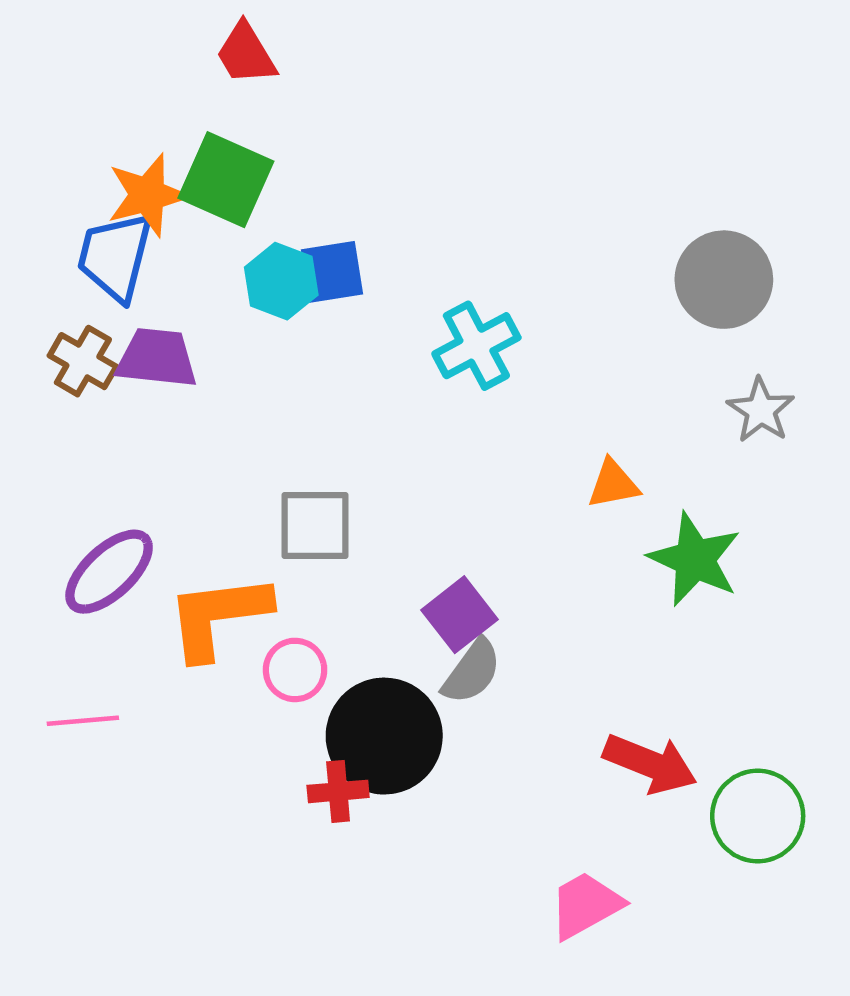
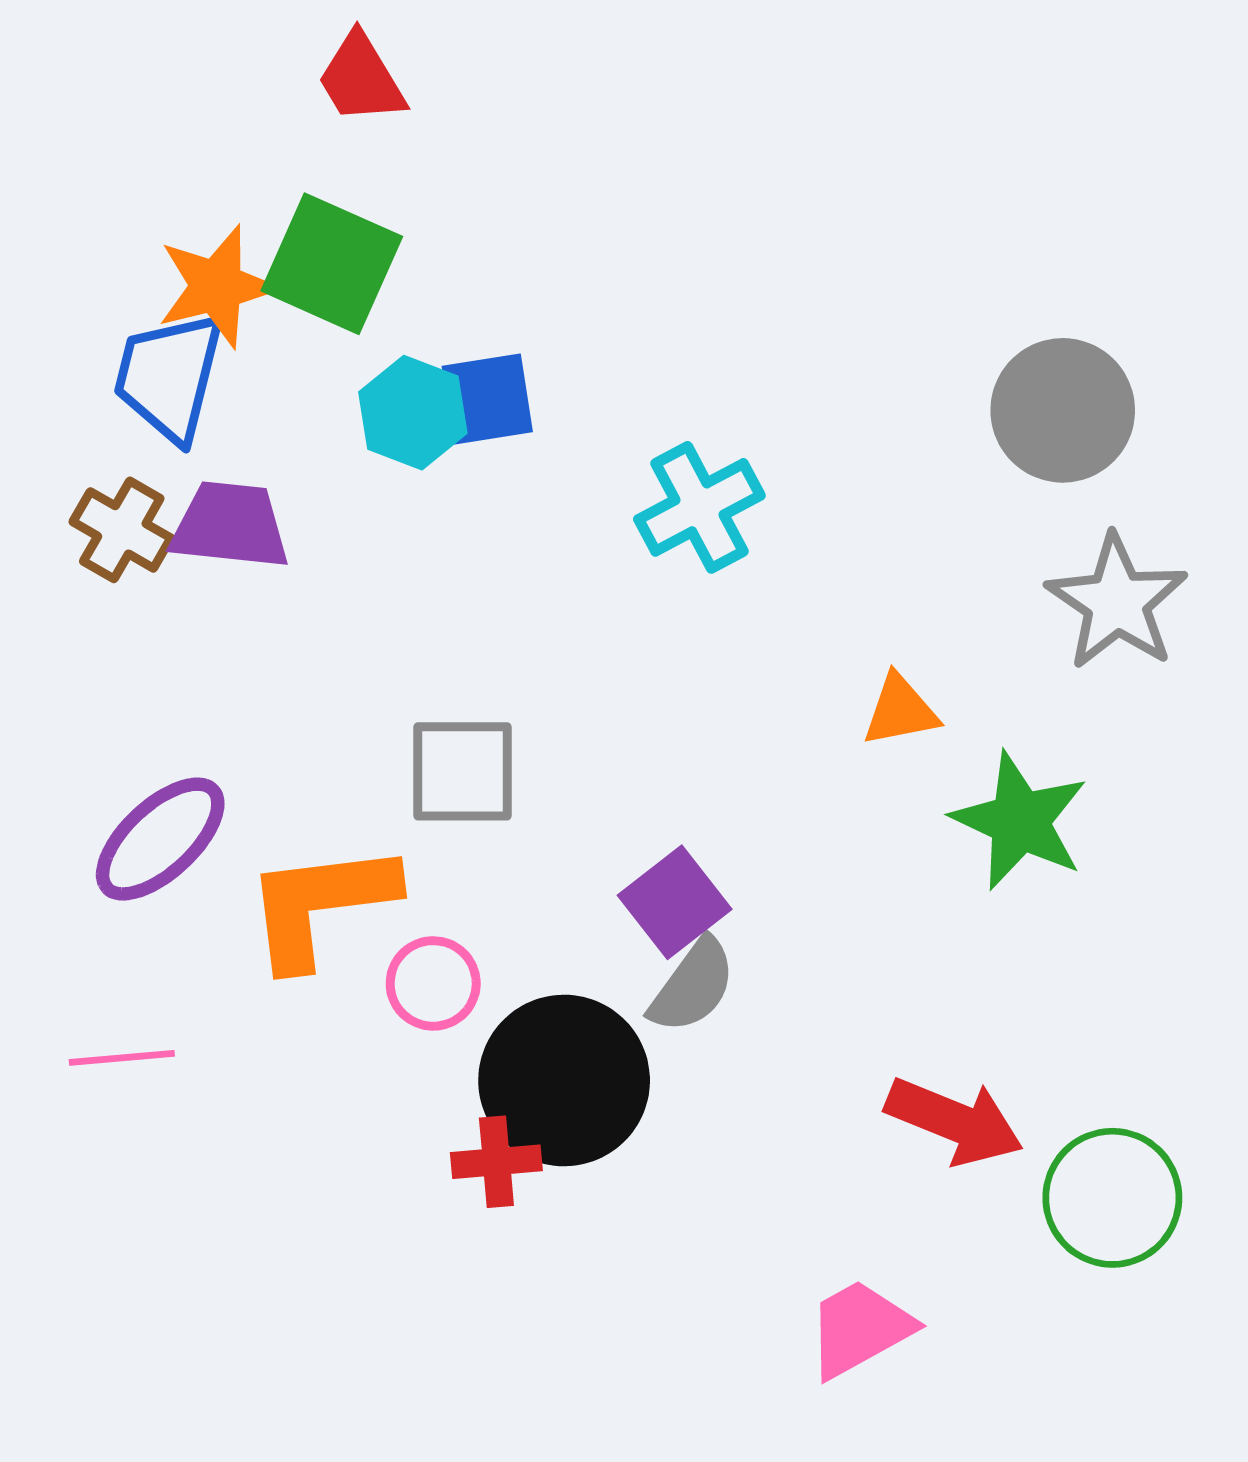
gray star: (761, 410) -> (1117, 602), size x1.4

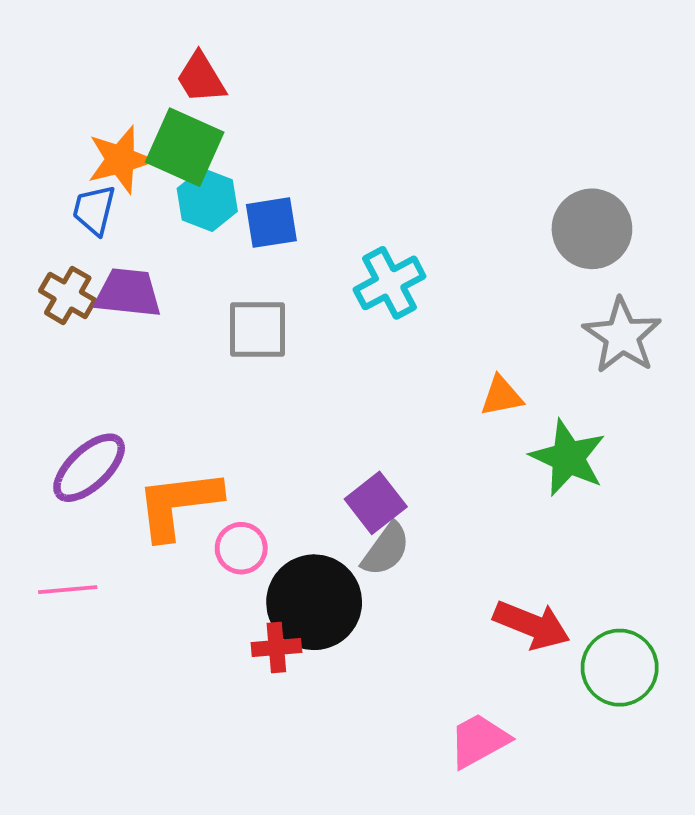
red trapezoid: (361, 79) -> (201, 78), moved
blue trapezoid: (169, 377) -> (94, 210), size x0.7
cyan hexagon: (413, 413) -> (207, 200), moved
gray square: (463, 771) -> (258, 329), moved

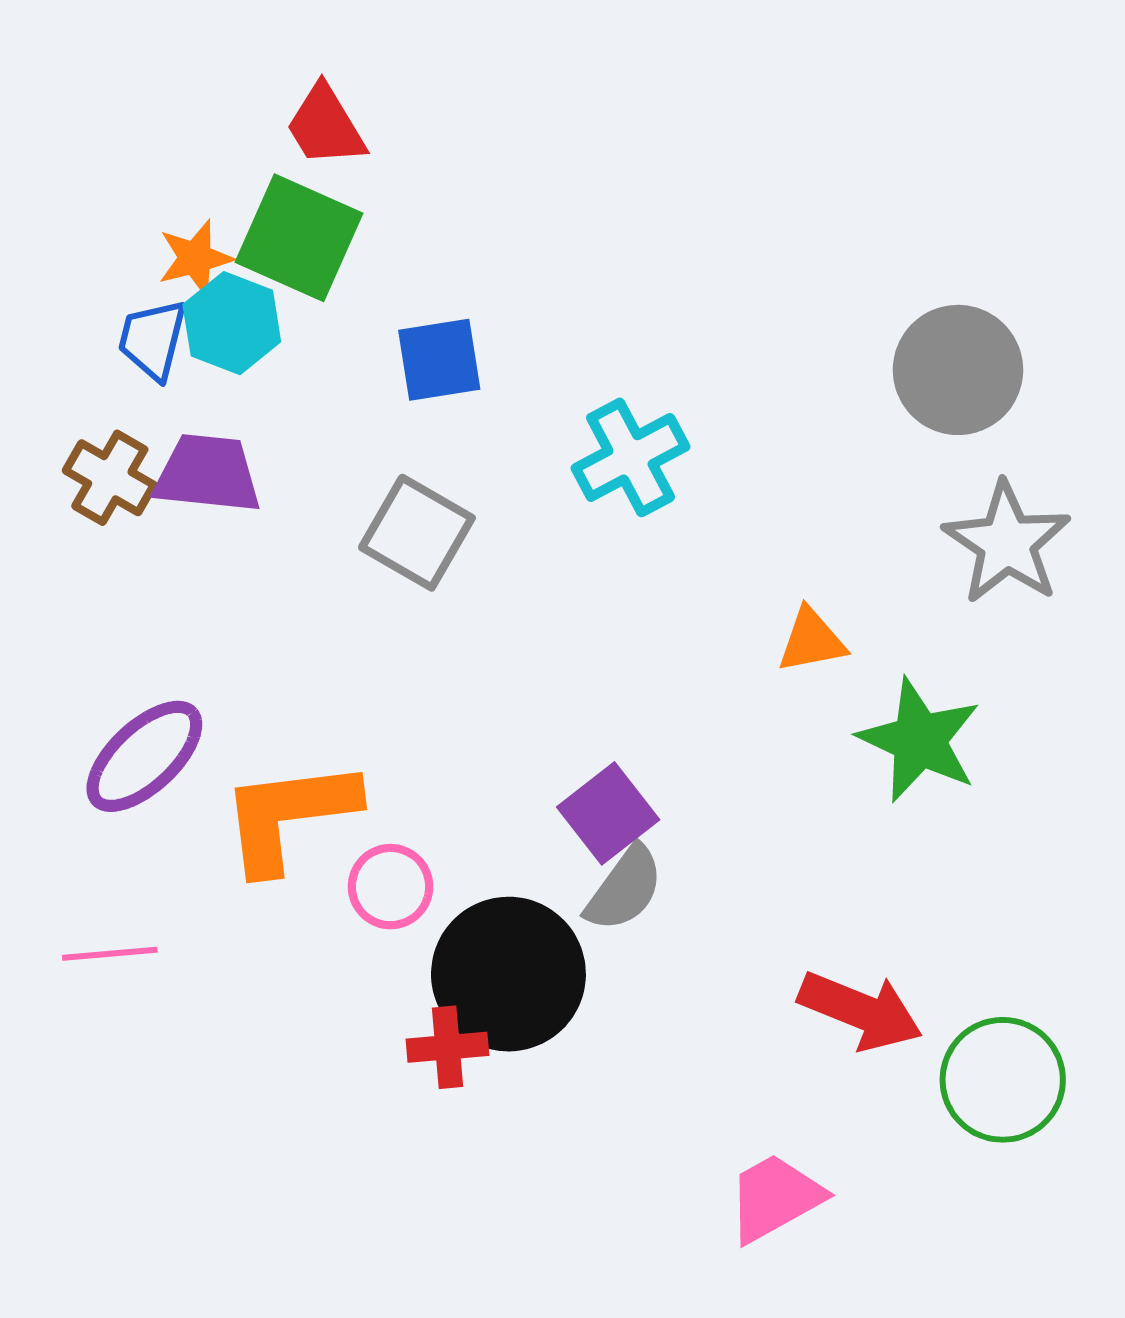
orange star: (120, 160) -> (195, 258), size x0.7
cyan hexagon: (207, 200) -> (232, 323), moved
gray square: (258, 329) -> (417, 533), turned 30

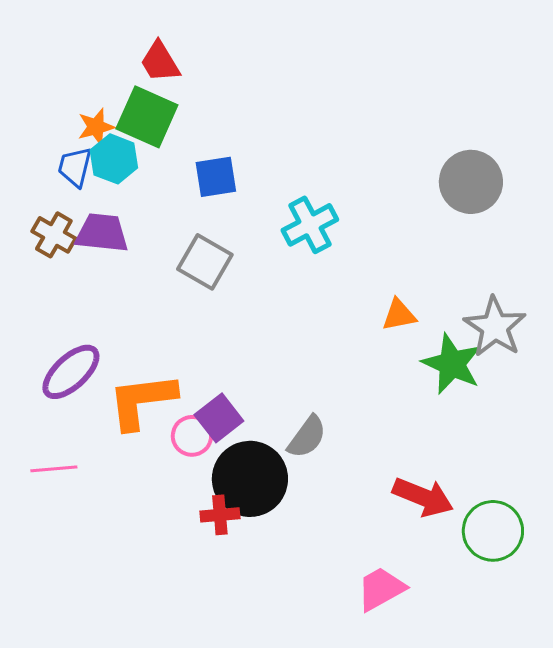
gray star: (1007, 543) -> (495, 327), moved
purple square: (608, 813) -> (219, 418), moved

